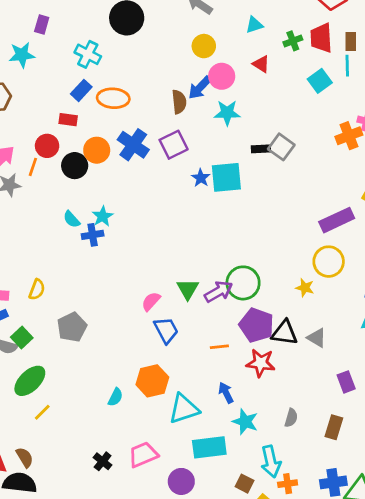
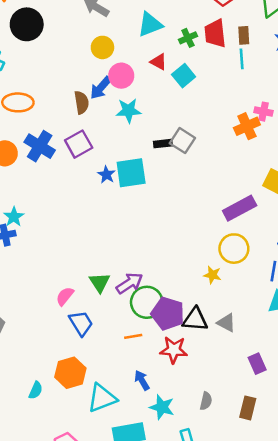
cyan triangle: (254, 25) -> (150, 24), size x1.5
cyan square: (320, 81) -> (184, 76), moved
green circle: (243, 283) -> (147, 302), moved

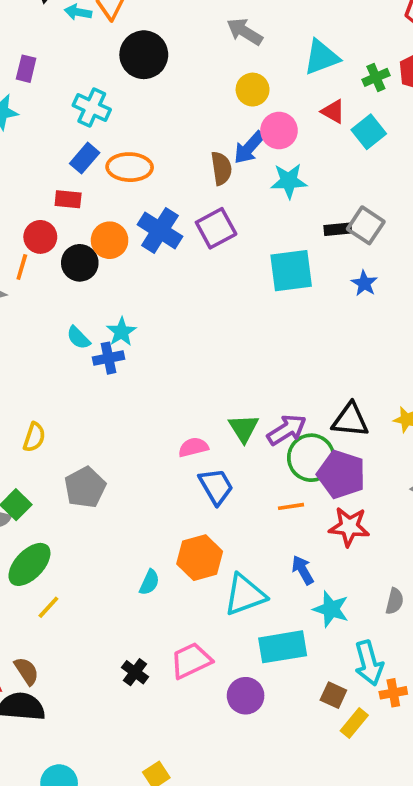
blue star: (106, 175) -> (364, 283), moved
pink semicircle: (65, 296) -> (193, 447), turned 36
black triangle: (195, 319) -> (350, 420), moved

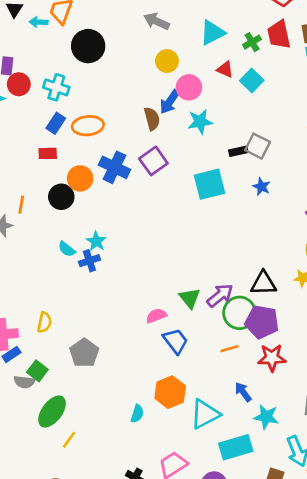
red circle: (40, 237) -> (19, 84), moved

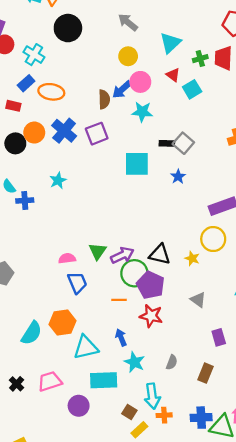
cyan triangle: (212, 33) -> (170, 43), turned -30
cyan star: (96, 241) -> (58, 180), moved
cyan semicircle: (137, 414) -> (32, 333), size x1.6

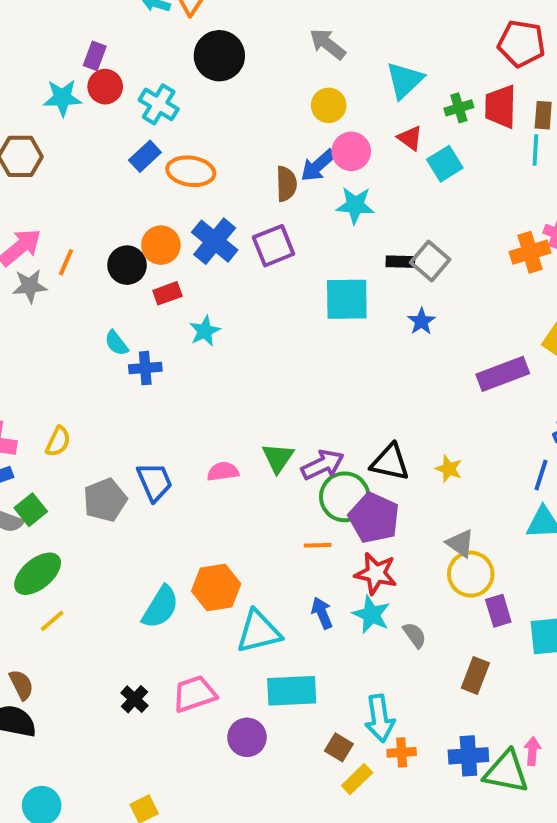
red rectangle: (13, 106) -> (167, 293), moved, turned -32
yellow circle: (213, 239) -> (471, 574), moved
blue trapezoid: (77, 283) -> (155, 482), moved
cyan star: (134, 362) -> (371, 615), moved
gray semicircle: (172, 362) -> (415, 635), moved, turned -56

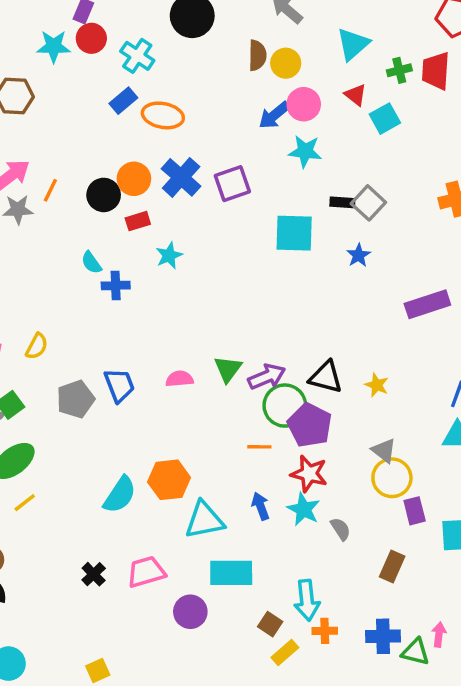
brown semicircle: (286, 184) -> (257, 55), moved
green triangle: (506, 772) -> (415, 652), size x0.7

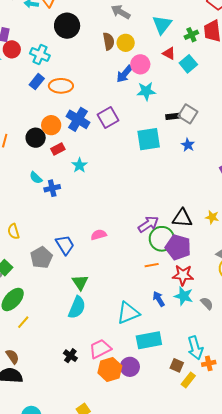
yellow semicircle: (37, 346) -> (13, 231), turned 147
green triangle: (228, 369) -> (80, 282), moved
orange hexagon: (169, 480) -> (110, 369), moved

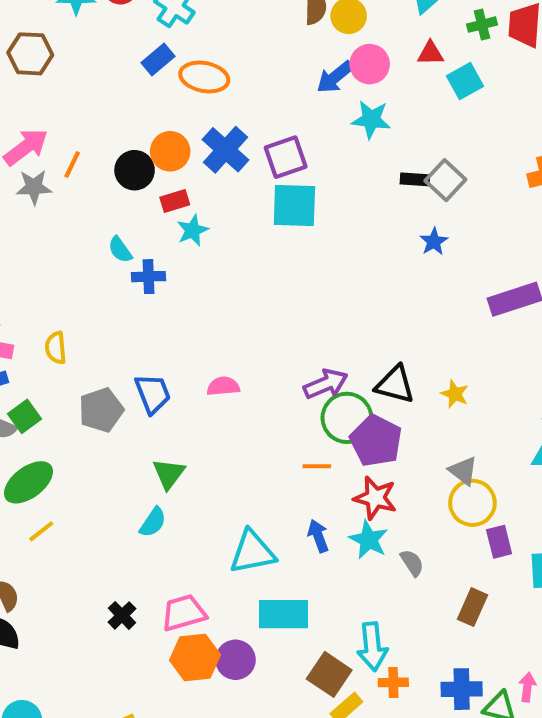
red triangle: (169, 53) -> (431, 53), turned -40
cyan square: (149, 139) -> (294, 205), moved
cyan star: (79, 165) -> (193, 230), moved
cyan semicircle: (77, 307) -> (153, 522), size x0.7
brown square: (177, 365) -> (329, 674), size x1.5

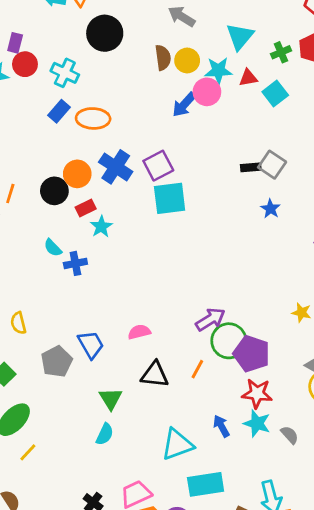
cyan star: (371, 119) -> (218, 71), moved
black triangle: (395, 385) -> (155, 375), moved
orange line: (317, 466) -> (197, 369), moved, turned -54

